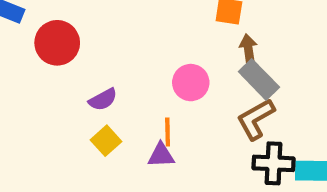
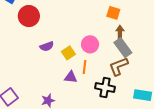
orange line: (168, 132) -> (84, 67), moved
yellow square: (106, 141) -> (68, 53), moved
black cross: (274, 163) -> (105, 88), moved

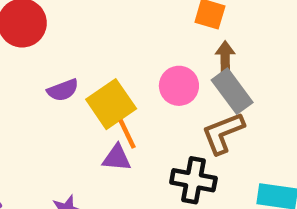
pink circle: (90, 44) -> (179, 86), moved
yellow square: (68, 53) -> (111, 104), size x1.5
orange line: (84, 67) -> (127, 134), moved, turned -32

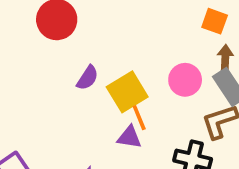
purple semicircle: (63, 90) -> (87, 78), turned -40

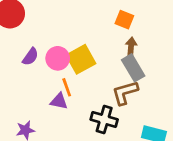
pink circle: (185, 80) -> (58, 58), moved
yellow square: (127, 92) -> (81, 59), moved

